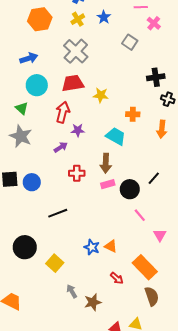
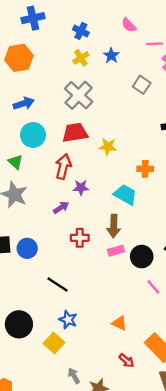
orange hexagon: (40, 19) -> (19, 58), moved
black line: (58, 213) -> (58, 285), turned 54
blue star: (92, 247) -> (68, 320), moved

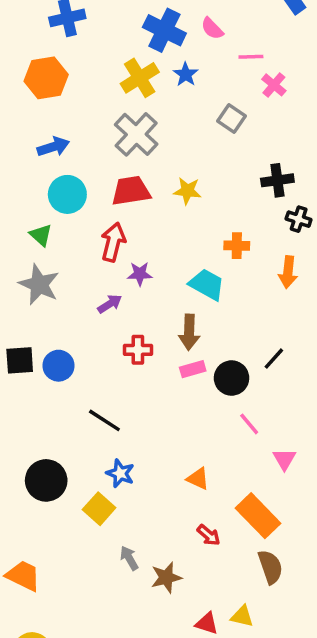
blue cross: (81, 31) -> (164, 30), moved, size x1.6
yellow cross: (81, 58) -> (140, 78), size x1.5
yellow star: (108, 147) -> (187, 191), moved

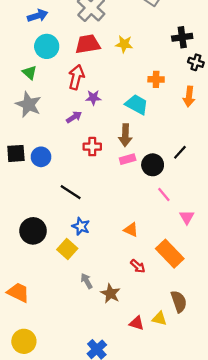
brown semicircle: (270, 567) -> (179, 301), moved
brown star: (166, 578) -> (110, 294), turned -30

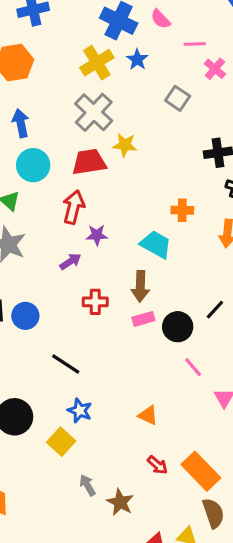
blue arrow: (38, 16) -> (21, 123), turned -84
yellow star: (124, 44) -> (125, 145), moved
orange rectangle: (170, 254) -> (201, 471), moved

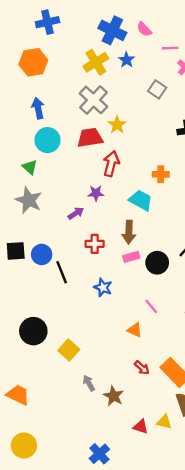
yellow star: (125, 145) -> (117, 125), turned 30
red arrow: (74, 207) -> (111, 164), moved
black line: (66, 364) -> (62, 272), moved, turned 35
pink line: (193, 367) -> (151, 306), moved
blue star: (80, 411) -> (103, 287), moved

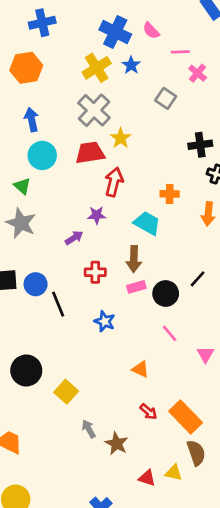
pink line: (151, 306) -> (170, 333), moved

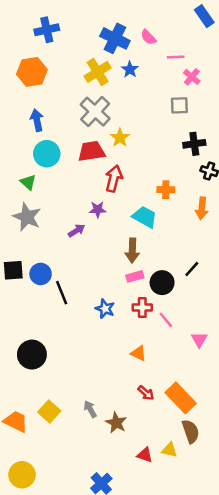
gray square: (166, 98) -> (179, 105), moved, turned -36
red cross: (95, 272) -> (142, 307), moved
yellow square: (66, 392) -> (49, 412), moved

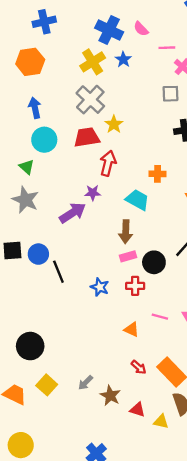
purple arrow: (77, 231) -> (73, 213), size x1.6
pink line: (166, 320) -> (160, 317), moved, turned -35
black circle: (32, 355) -> (30, 346), moved
gray arrow: (90, 409) -> (86, 383), turned -105
red triangle: (145, 455) -> (137, 410), moved

